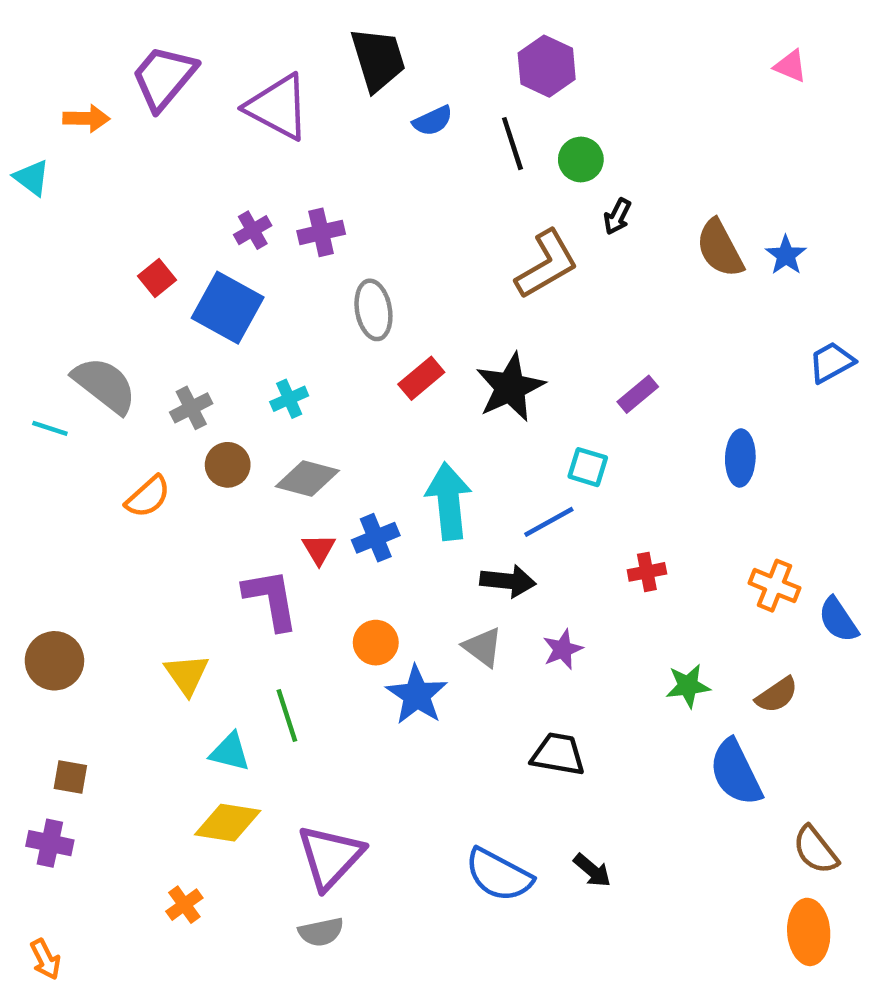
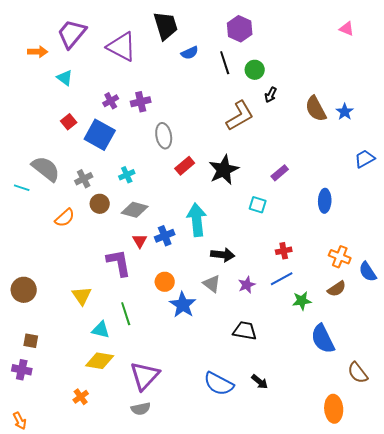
cyan triangle: (32, 178) -> (65, 78), moved
blue line: (549, 522) -> (282, 279), moved
brown semicircle: (777, 695) -> (337, 289), moved
orange ellipse: (809, 932) -> (334, 409), moved

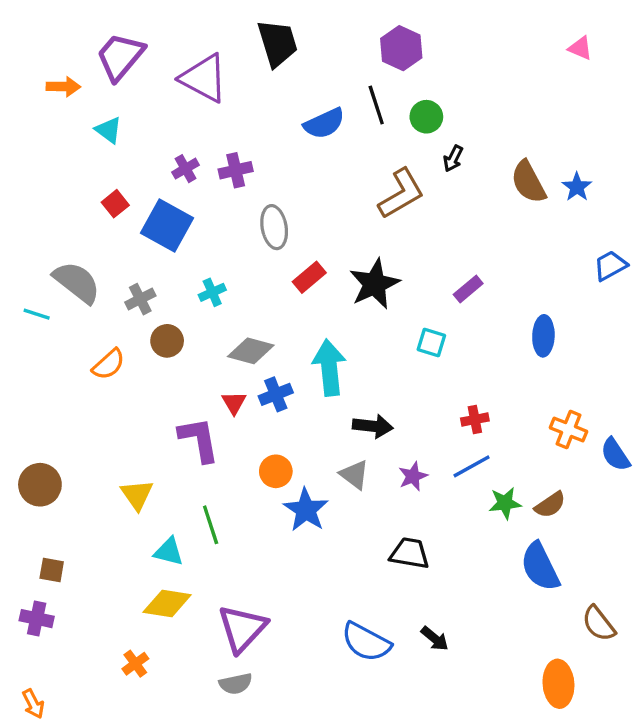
blue semicircle: (190, 53) -> (324, 123), moved, size x1.4
gray diamond: (135, 210) -> (251, 351), moved
brown semicircle: (337, 289) -> (550, 505), moved

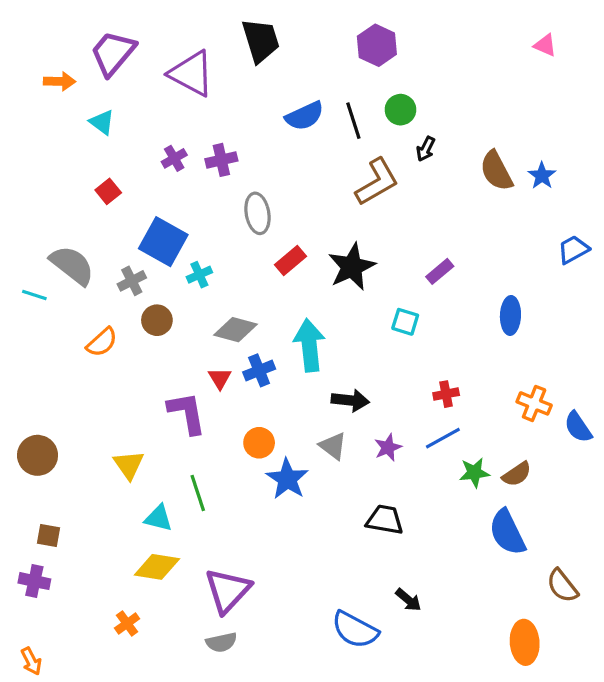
black line: (376, 105) -> (353, 121), moved
blue square: (167, 225) -> (163, 242), moved
blue semicircle: (366, 642) -> (355, 630), moved

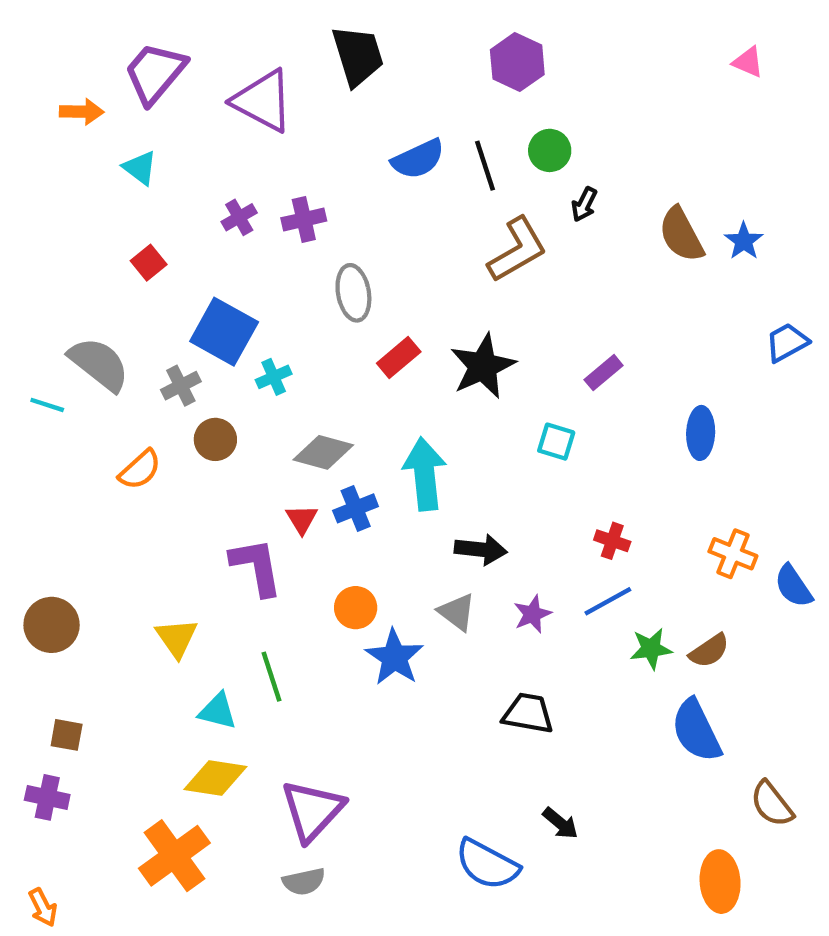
red cross: (446, 394) -> (612, 541), turned 30
orange cross: (127, 623) -> (174, 856), size x2.0

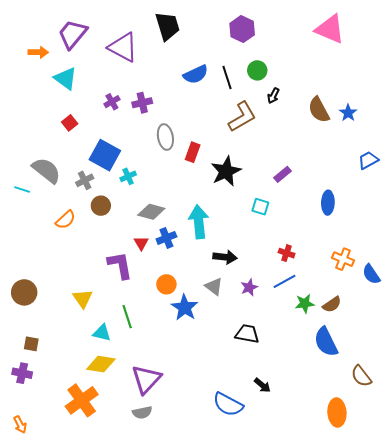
pink triangle: (748, 62) -> (330, 29), moved, size x2.0
cyan triangle: (140, 168) -> (66, 78), size x1.4
red rectangle: (399, 358) -> (193, 152), moved, turned -30

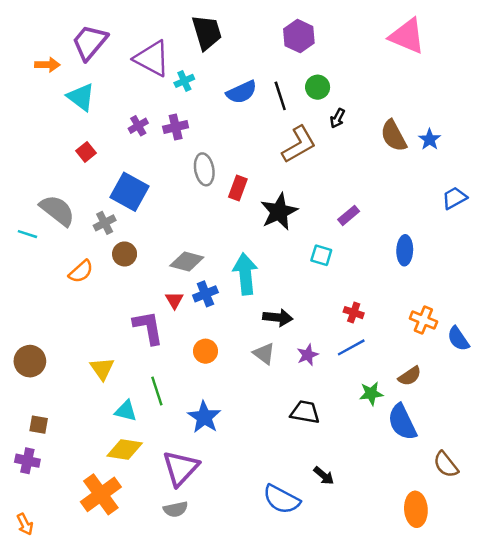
cyan cross: (128, 176) -> (184, 81), moved
green star: (305, 304) -> (371, 393), moved
blue star: (185, 308) -> (204, 417), moved

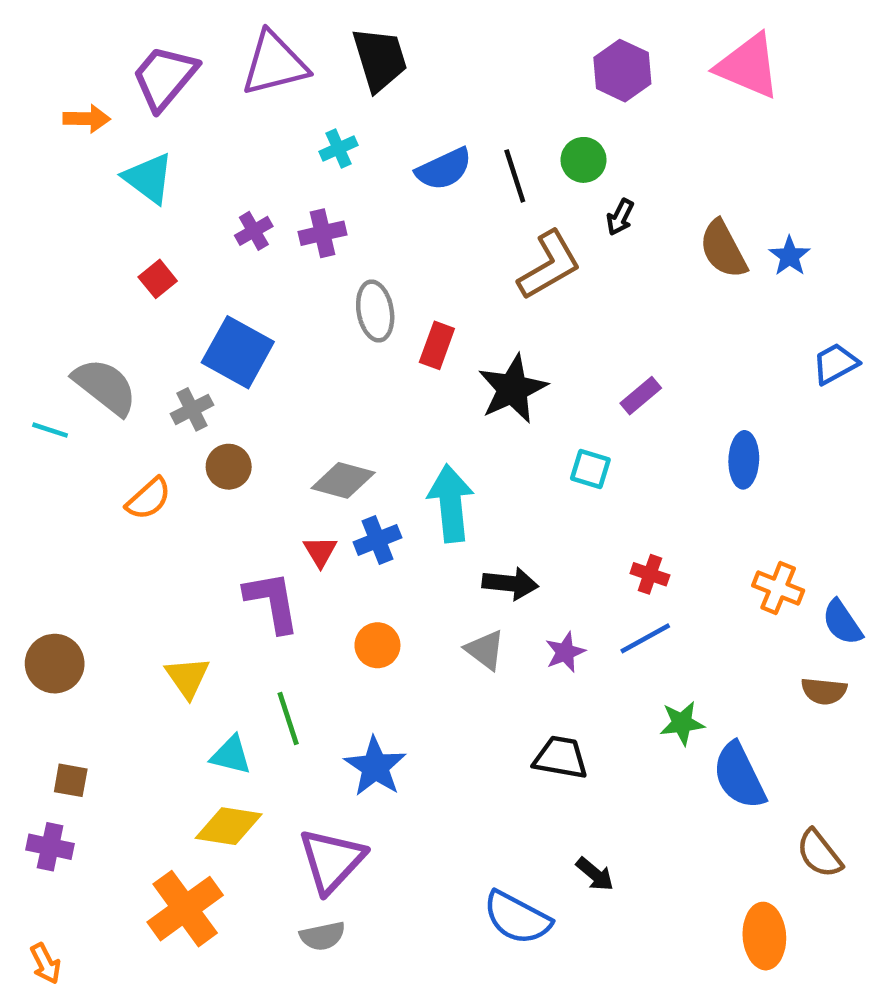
purple hexagon: (299, 36) -> (622, 71), moved
purple triangle: (152, 59) -> (274, 64), moved, turned -42
brown semicircle: (410, 376) -> (824, 691), moved, turned 40

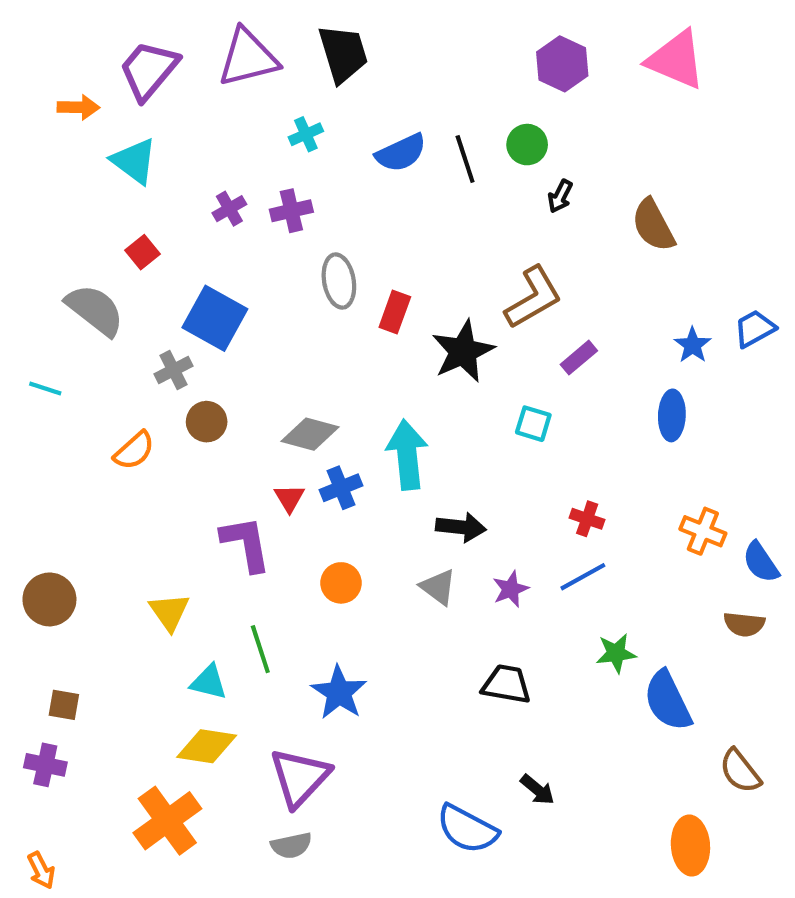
blue star: (790, 256) -> (693, 345), moved
brown L-shape: (549, 265) -> (533, 298), moved
gray semicircle: (105, 387) -> (95, 310), moved

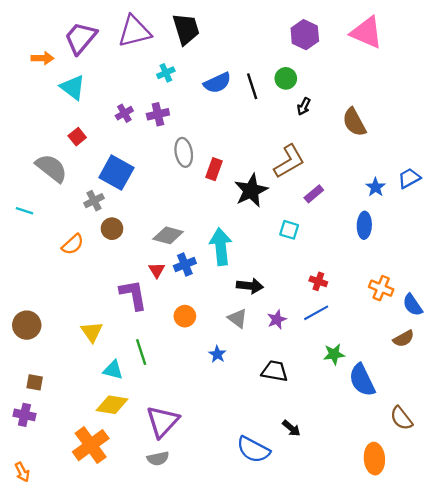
brown semicircle: (744, 624) -> (404, 339), turned -35
blue star: (339, 693) -> (217, 354), moved, size x0.6

